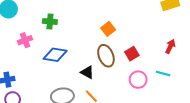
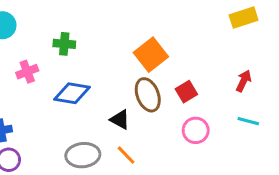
orange square: (108, 29) -> (151, 55), size x1.5
cyan line: (163, 73) -> (248, 121), moved

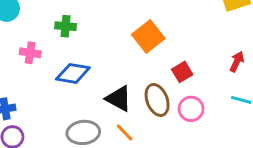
pink cross: (27, 72) -> (30, 53), turned 30
brown ellipse: (148, 95) -> (157, 100), moved
black triangle: (120, 120) -> (119, 99), size x1.4

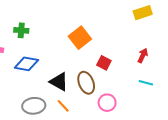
red square: (182, 72) -> (104, 63), turned -32
pink circle: (191, 109) -> (107, 103), moved

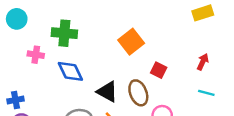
green cross: (21, 30) -> (64, 33), size x1.5
blue diamond: (26, 64) -> (70, 71), turned 55

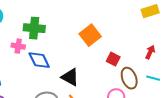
pink cross: (36, 55) -> (18, 46), moved
brown ellipse: (138, 93) -> (129, 78), moved

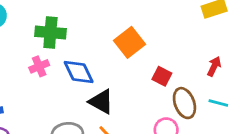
pink cross: (18, 46) -> (39, 66), moved, turned -32
blue diamond: (39, 60) -> (79, 72), moved

